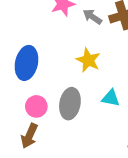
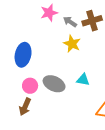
yellow star: (88, 60) -> (72, 44), moved
gray ellipse: (70, 104) -> (54, 84), turned -75

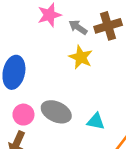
cyan triangle: (83, 80) -> (96, 121), moved

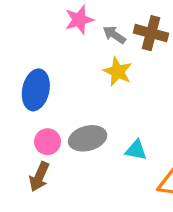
brown cross: (108, 26) -> (151, 33), turned 32
gray ellipse: (56, 112) -> (88, 138), turned -40

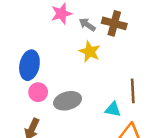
pink circle: (48, 142) -> (38, 92), moved
cyan triangle: (136, 150) -> (113, 109), moved

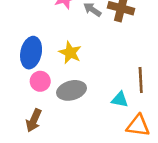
yellow star: (90, 52) -> (70, 53), moved

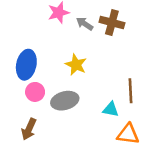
yellow star: (70, 53) -> (76, 65), moved

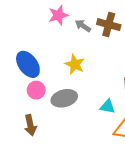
blue ellipse: (26, 65) -> (28, 64), turned -48
brown arrow: (29, 129) -> (30, 125), turned -36

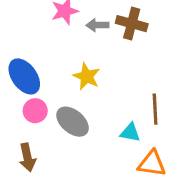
gray arrow: (83, 26) -> (97, 25), turned -35
gray ellipse: (64, 98) -> (73, 122), turned 55

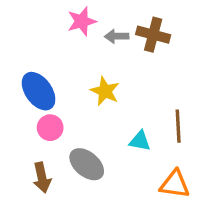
gray ellipse: (73, 122) -> (87, 164), moved
cyan triangle: (130, 132) -> (140, 141), moved

